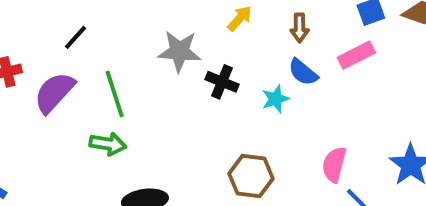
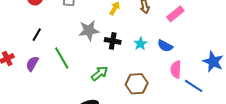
blue semicircle: (303, 72) -> (165, 46), moved
purple semicircle: (54, 93) -> (32, 64), size x0.7
green arrow: (108, 144) -> (100, 73), moved, turned -36

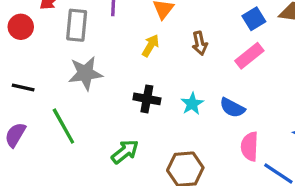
gray star: (89, 30) -> (85, 73), moved
black line: (37, 35) -> (23, 87), turned 72

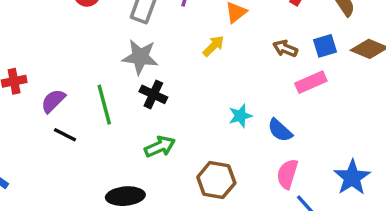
brown arrow: (200, 43) -> (285, 48), moved, turned 110
black line: (23, 87) -> (65, 135), moved
black cross: (147, 99) -> (153, 94), moved

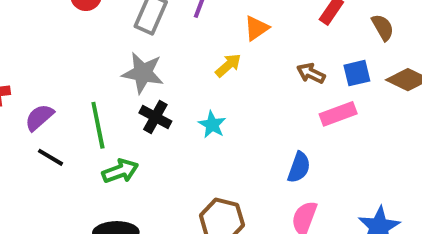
cyan star: (240, 116) -> (212, 125), moved, turned -30
blue semicircle: (280, 130) -> (299, 167), turned -116
green arrow: (160, 147) -> (120, 171), moved

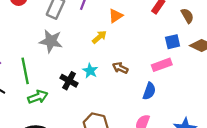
brown arrow: (311, 73) -> (120, 68), moved
black cross: (155, 117) -> (69, 81), moved
blue semicircle: (299, 167) -> (149, 91), moved

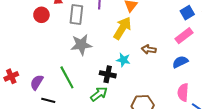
yellow arrow: (99, 37) -> (122, 28), size x1.6
blue semicircle: (149, 91) -> (180, 62), turned -119
green arrow: (38, 97) -> (99, 94), moved

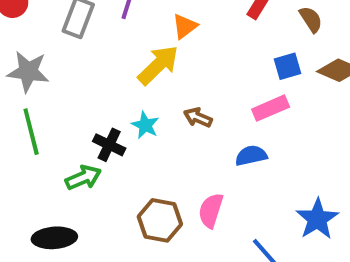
gray star: (81, 45) -> (28, 72), moved
pink semicircle: (183, 92) -> (211, 210), moved

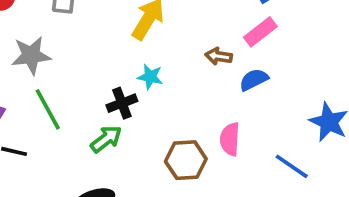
brown arrow: (198, 117) -> (219, 56), moved
black cross: (109, 145) -> (122, 103), turned -32

